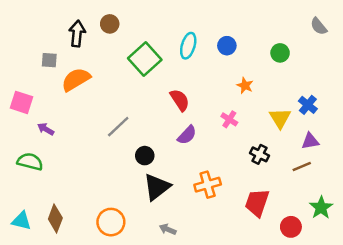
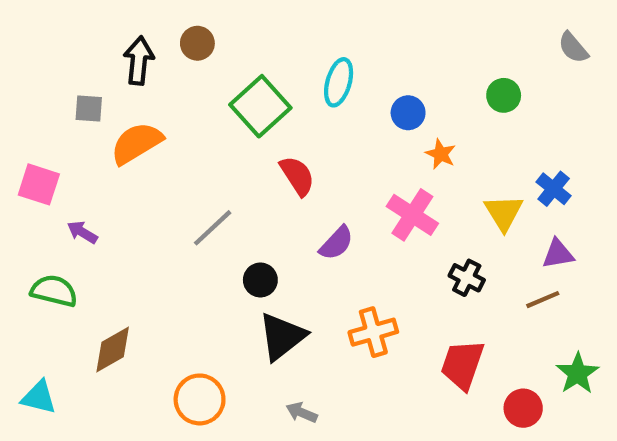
blue circle: (227, 46) -> (408, 113), moved
red semicircle: (180, 100) -> (297, 176), moved
pink cross: (229, 119) -> (412, 215), size x1.6
brown diamond: (55, 218) -> (113, 349), moved, turned 40

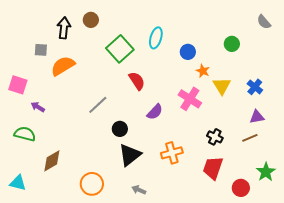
yellow triangle: (504, 213) -> (222, 86), moved
black cross: (467, 278) -> (215, 137), moved

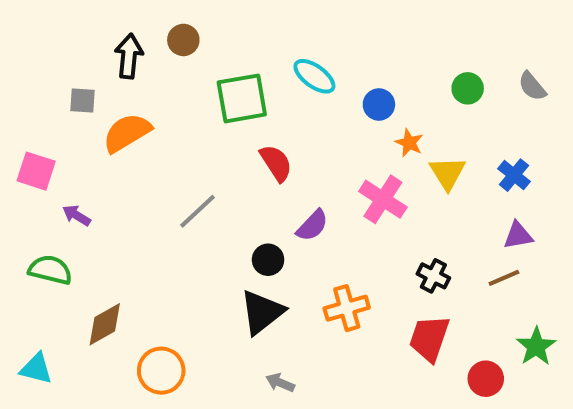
gray semicircle: (264, 22) -> (532, 86), moved
cyan ellipse: (156, 38) -> (314, 76), turned -70
green square: (120, 49) -> (242, 98), turned 32
black circle: (120, 129) -> (268, 260), moved
orange circle: (92, 184) -> (161, 371), moved

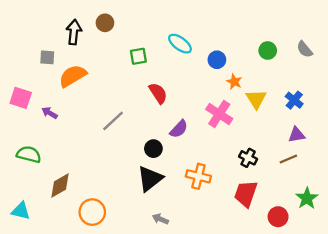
green square: (242, 98) -> (138, 56), size x0.6
purple arrow: (77, 215) -> (50, 113), moved
orange cross: (347, 308) -> (198, 176), turned 30

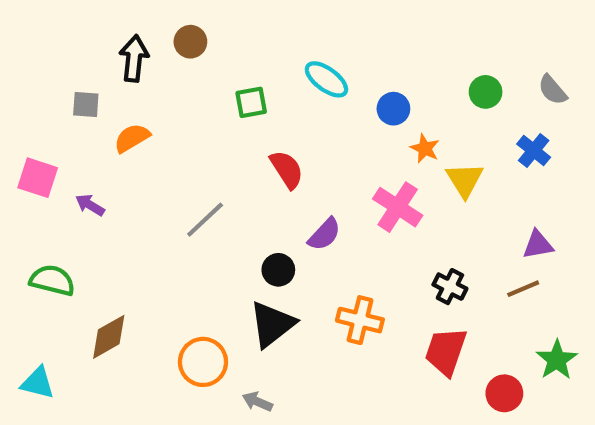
orange semicircle: (73, 76) -> (132, 138), size x0.7
blue cross: (294, 100) -> (534, 151), moved
orange circle: (92, 212) -> (203, 362), moved
gray arrow: (160, 219) -> (257, 402), moved

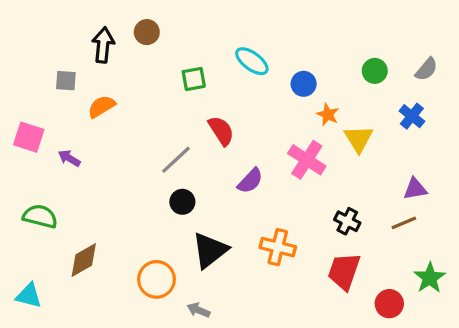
gray semicircle: (552, 90) -> (426, 69), turned -100
gray line: (205, 220) -> (176, 160), moved
black circle: (278, 270) -> (182, 202), moved

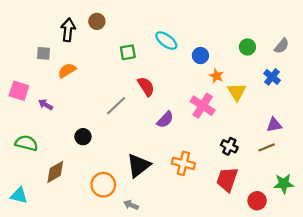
black circle: (182, 202) -> (83, 137), moved
green star: (430, 278) -> (284, 184), turned 30

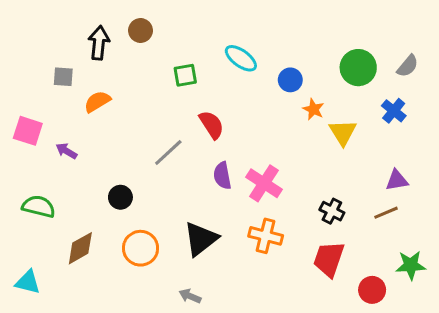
green circle: (247, 47) -> (358, 68), size x1.5
pink cross: (203, 106) -> (264, 183), moved
purple semicircle: (165, 120) -> (222, 176), moved, turned 126
orange circle: (103, 185) -> (141, 248), moved

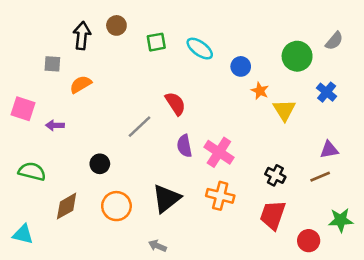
gray semicircle: (408, 66) -> (334, 41), moved
green square: (185, 75) -> (156, 42), moved
purple arrow: (66, 151) -> (55, 125), turned -30

